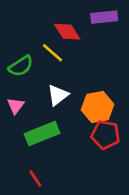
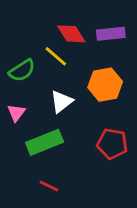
purple rectangle: (104, 17) -> (111, 34), moved
orange hexagon: (98, 107) -> (105, 85), moved
red line: (35, 178) -> (49, 186), moved, turned -30

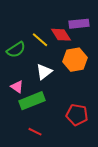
red diamond: (71, 34) -> (61, 35), moved
pink triangle: (16, 113) -> (17, 87), moved, turned -32
red pentagon: (112, 144) -> (77, 115), moved

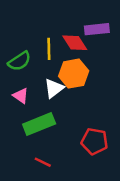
yellow line: (40, 40) -> (49, 49), turned 48
orange hexagon: (75, 60) -> (74, 74), moved
pink triangle: (17, 87) -> (21, 96), moved

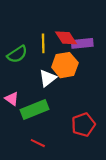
purple rectangle: (97, 29) -> (82, 43), moved
pink triangle: (21, 96) -> (12, 99), moved
red pentagon: (94, 141) -> (83, 125), turned -30

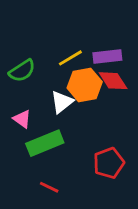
red diamond: (66, 38) -> (113, 81), moved
yellow line: (43, 43) -> (70, 58), moved, turned 60
pink triangle: (12, 99) -> (22, 119), moved

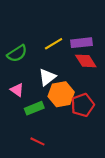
orange hexagon: (85, 85) -> (61, 94), moved
green rectangle: (45, 143) -> (34, 108), size x0.7
red pentagon: (109, 163) -> (83, 105), moved

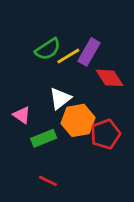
purple rectangle: (81, 43) -> (89, 52), moved, turned -54
green semicircle: (17, 53) -> (48, 49), moved

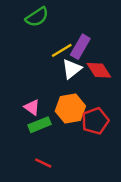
green semicircle: (48, 49) -> (37, 17), moved
white triangle: (60, 99) -> (72, 69), moved
pink triangle: (22, 115) -> (32, 107), moved

